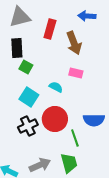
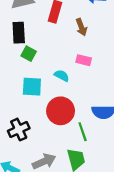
brown arrow: (74, 43) -> (81, 27), size x0.7
cyan square: (29, 97) -> (32, 87), turned -30
black cross: (28, 126) -> (19, 130), moved

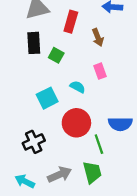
green square: (29, 54) -> (56, 55), moved
pink rectangle: (84, 60) -> (100, 71), turned 56
cyan square: (32, 87) -> (47, 98), turned -30

